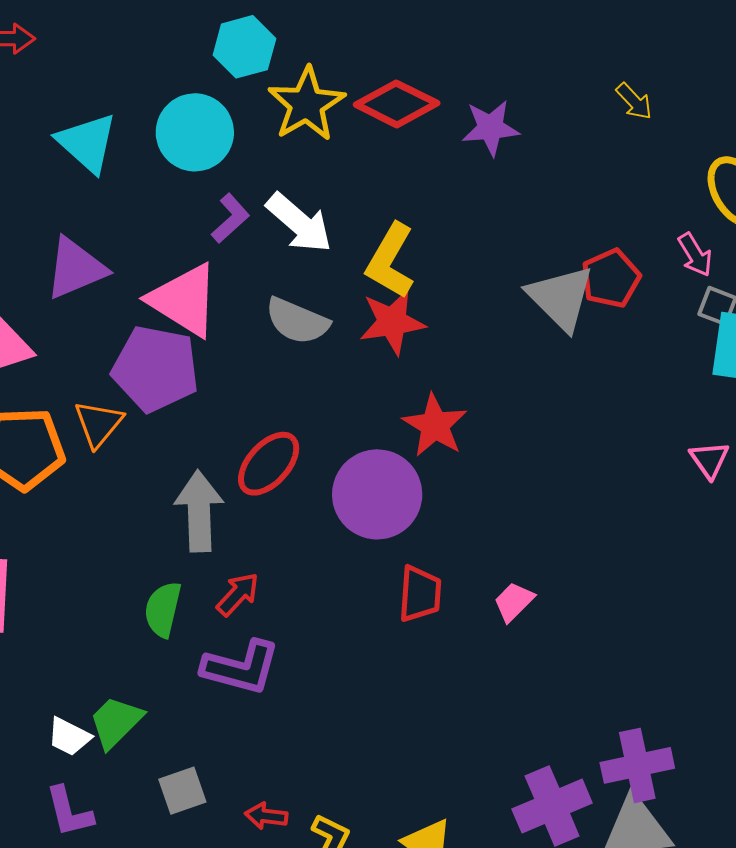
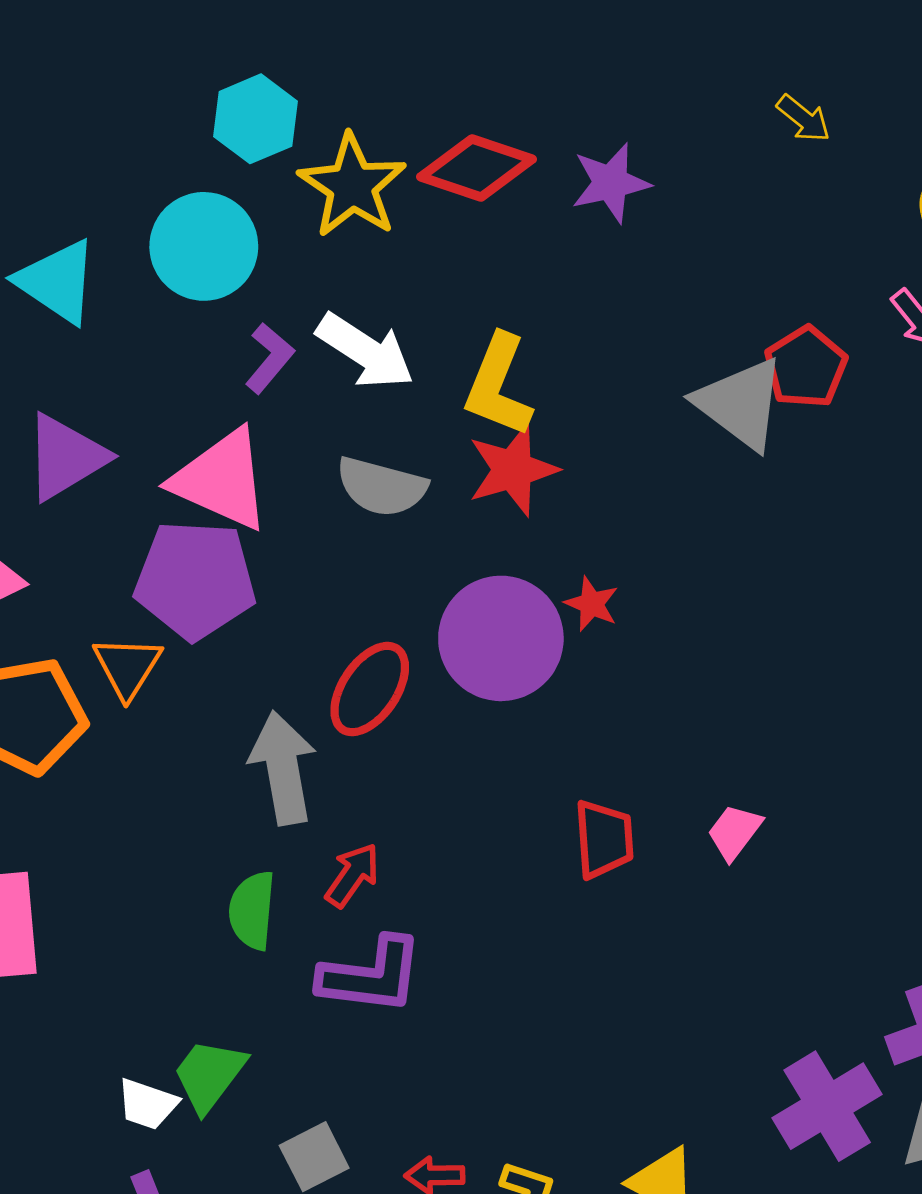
red star: (435, 425) -> (592, 604), size x0.6
purple circle: (377, 494) -> (501, 638), moved

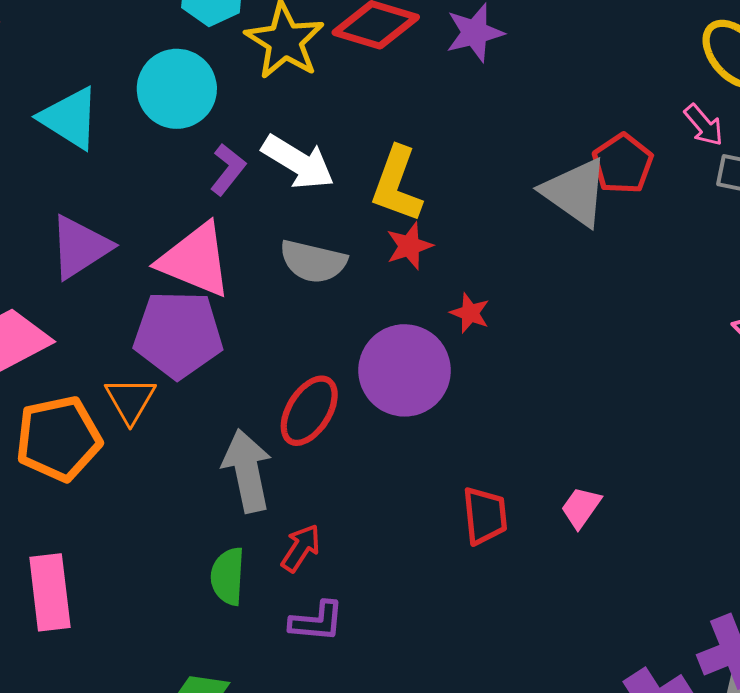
red star: (513, 470) -> (409, 246), size x0.7
red star: (592, 604) -> (470, 313), moved
purple L-shape: (371, 976) -> (317, 621), size x0.7

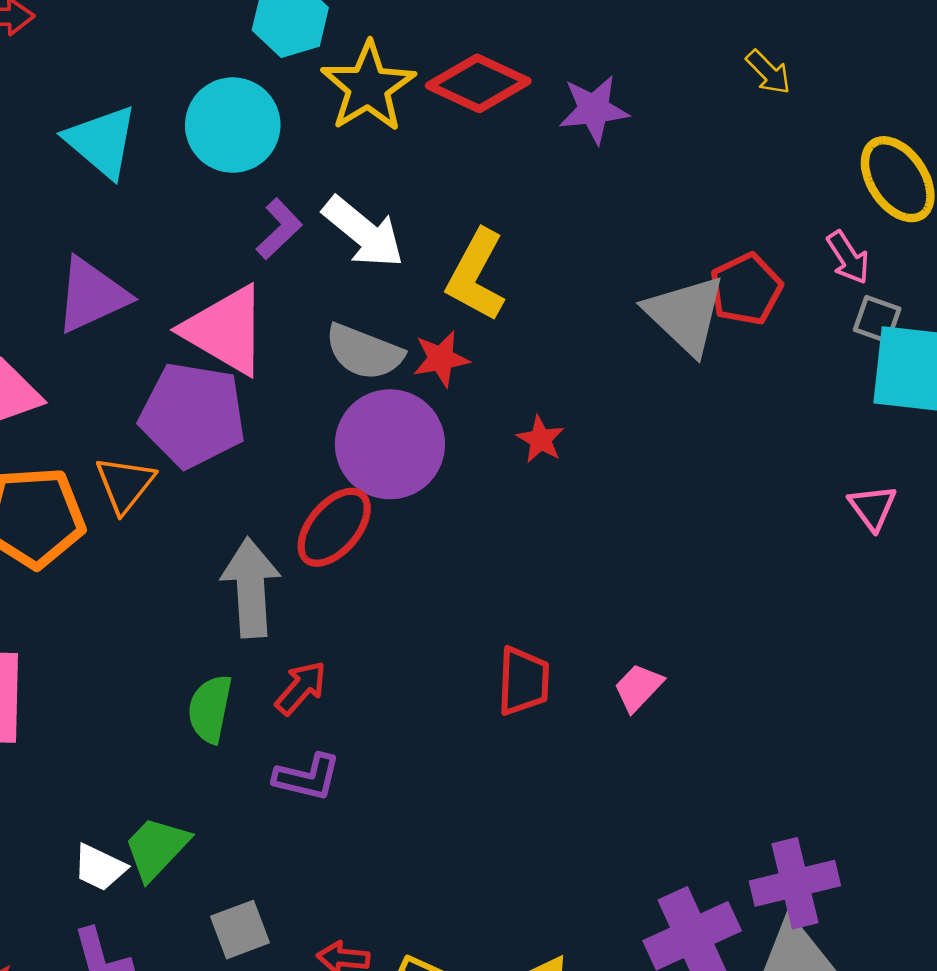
red star: (409, 246) -> (441, 359), moved
purple circle: (405, 370) -> (390, 444), moved

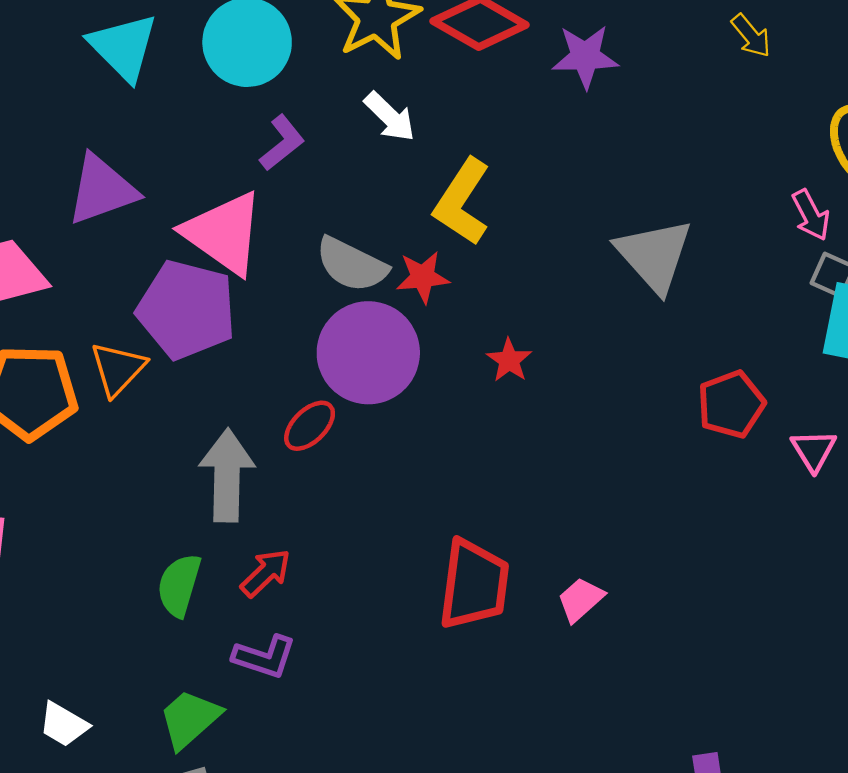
white arrow: (363, 232) -> (390, 117), moved, size x0.7
red pentagon: (746, 289) -> (731, 404), moved
red ellipse: (334, 527) -> (310, 426), size x0.7
red trapezoid: (524, 681) -> (474, 584), size x1.4
green trapezoid: (156, 848) -> (190, 719), moved

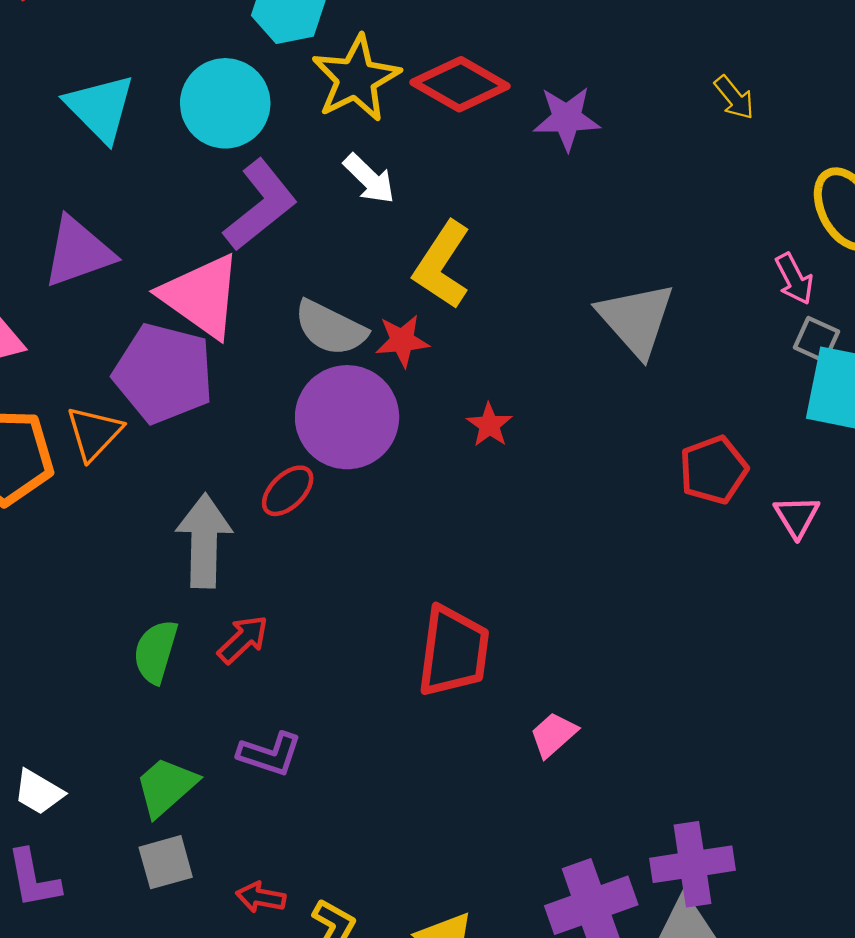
purple L-shape: (282, 143) -> (260, 205), size x1.6
pink trapezoid: (581, 600) -> (553, 735), moved
purple L-shape: (264, 657) -> (270, 754), moved

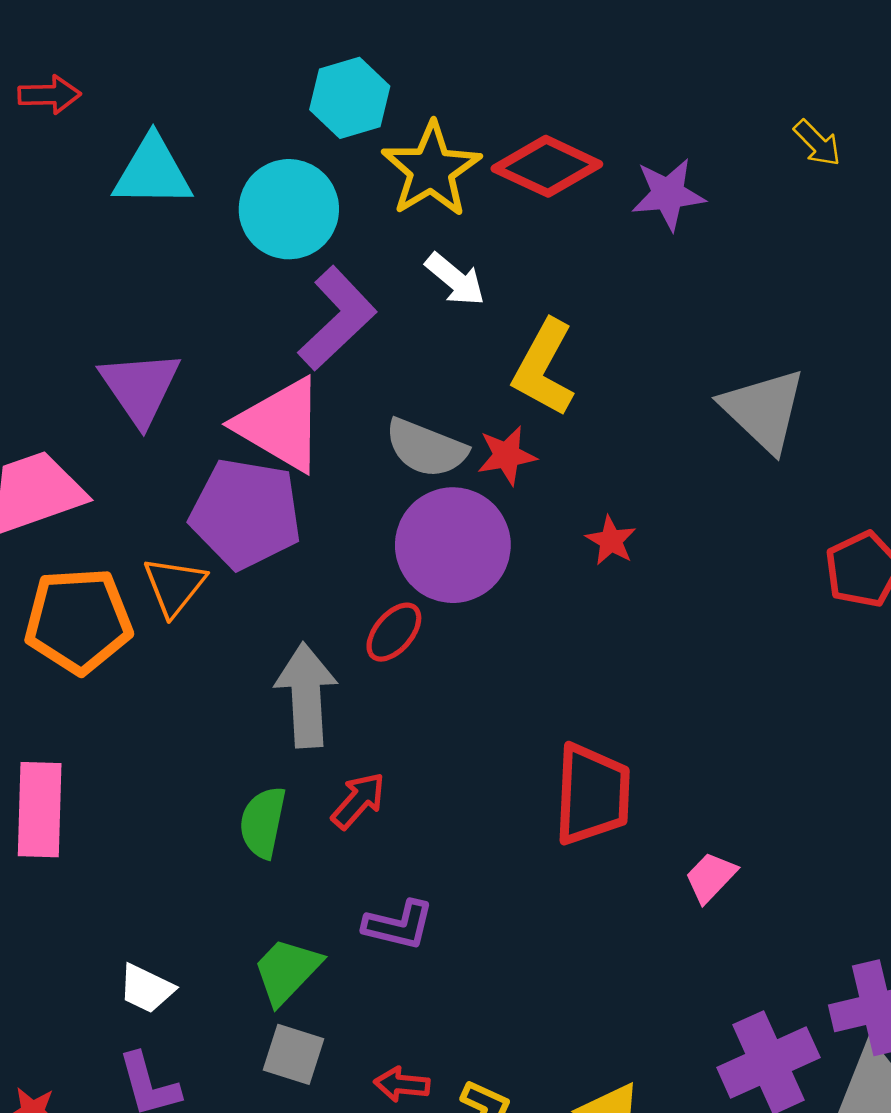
yellow arrow: (734, 98) -> (817, 143), moved
cyan triangle: (100, 108) -> (153, 172), moved, turned -40
purple triangle: (78, 252) -> (140, 387), turned -40
gray square: (166, 862) -> (294, 1054), turned 38

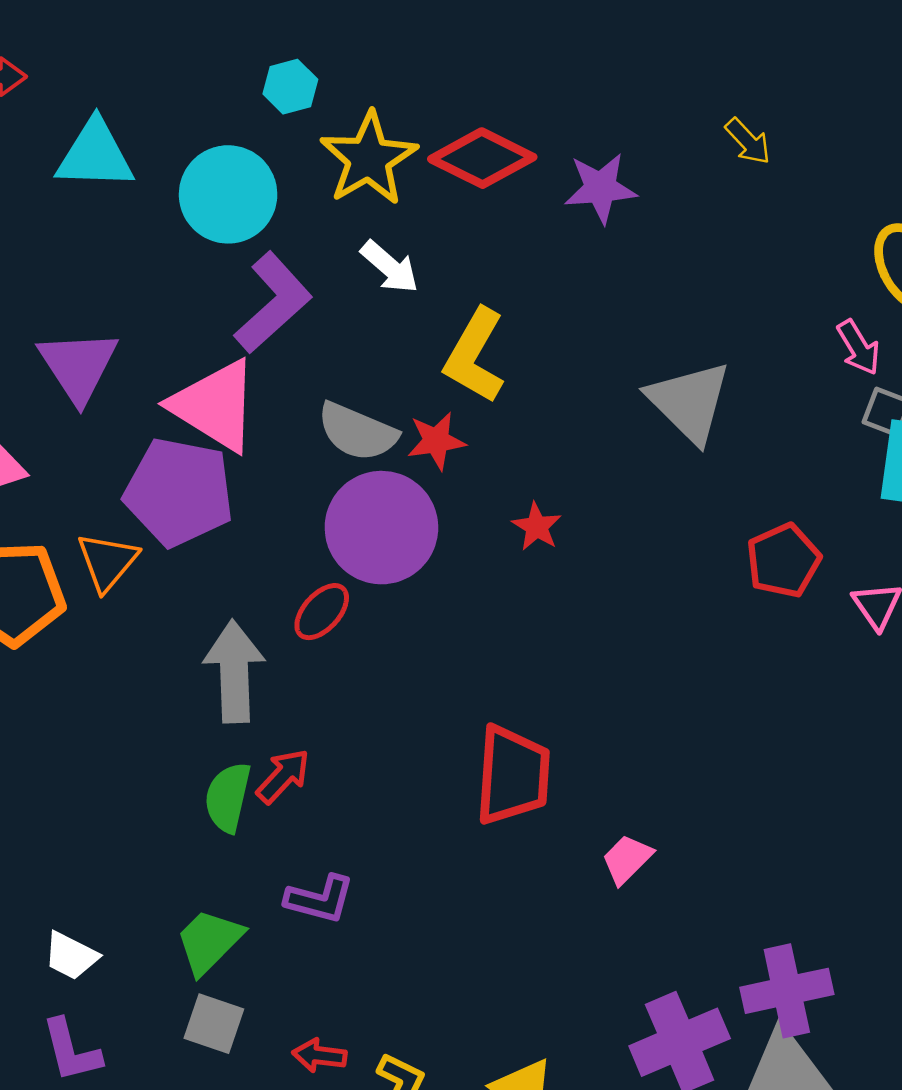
cyan hexagon: (350, 98) -> (290, 87), size x0.7
green semicircle: (263, 822) -> (228, 797), moved

